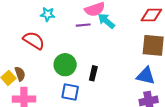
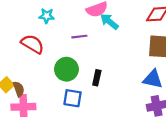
purple line: (83, 25) -> (79, 37), moved
brown semicircle: (20, 74) -> (19, 89), moved

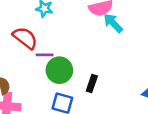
purple line: (79, 37) -> (45, 55), moved

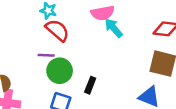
red semicircle: (25, 38) -> (57, 30), moved

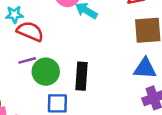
black rectangle: (90, 85) -> (81, 76), size x1.5

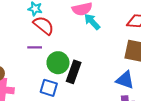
green circle: (46, 72) -> (58, 63), moved

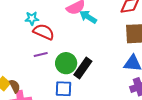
black rectangle: (74, 72) -> (83, 68), turned 30

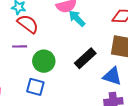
black rectangle: (83, 68) -> (85, 58), moved

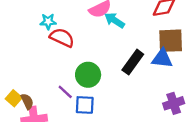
purple line: (20, 46) -> (65, 92), moved, turned 56
blue triangle: (112, 76) -> (162, 58), moved

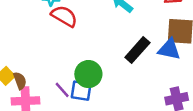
green circle: (88, 75) -> (88, 74), moved
purple line: (65, 92) -> (62, 90), moved

